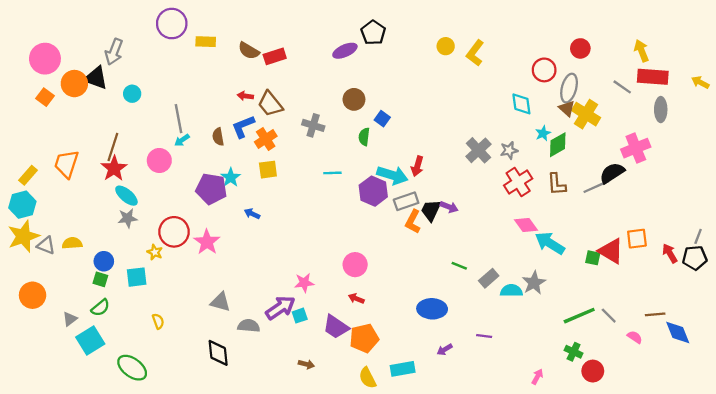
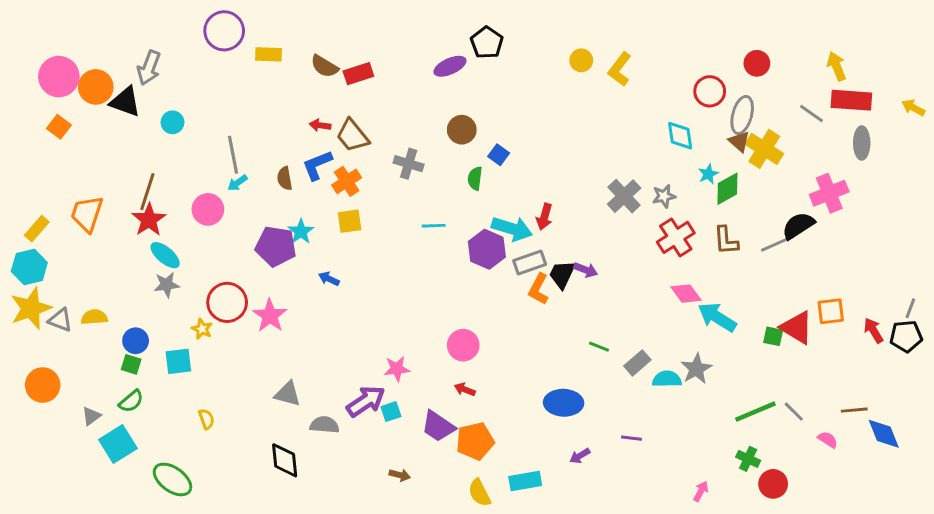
orange circle: (74, 84) -> (96, 87), moved

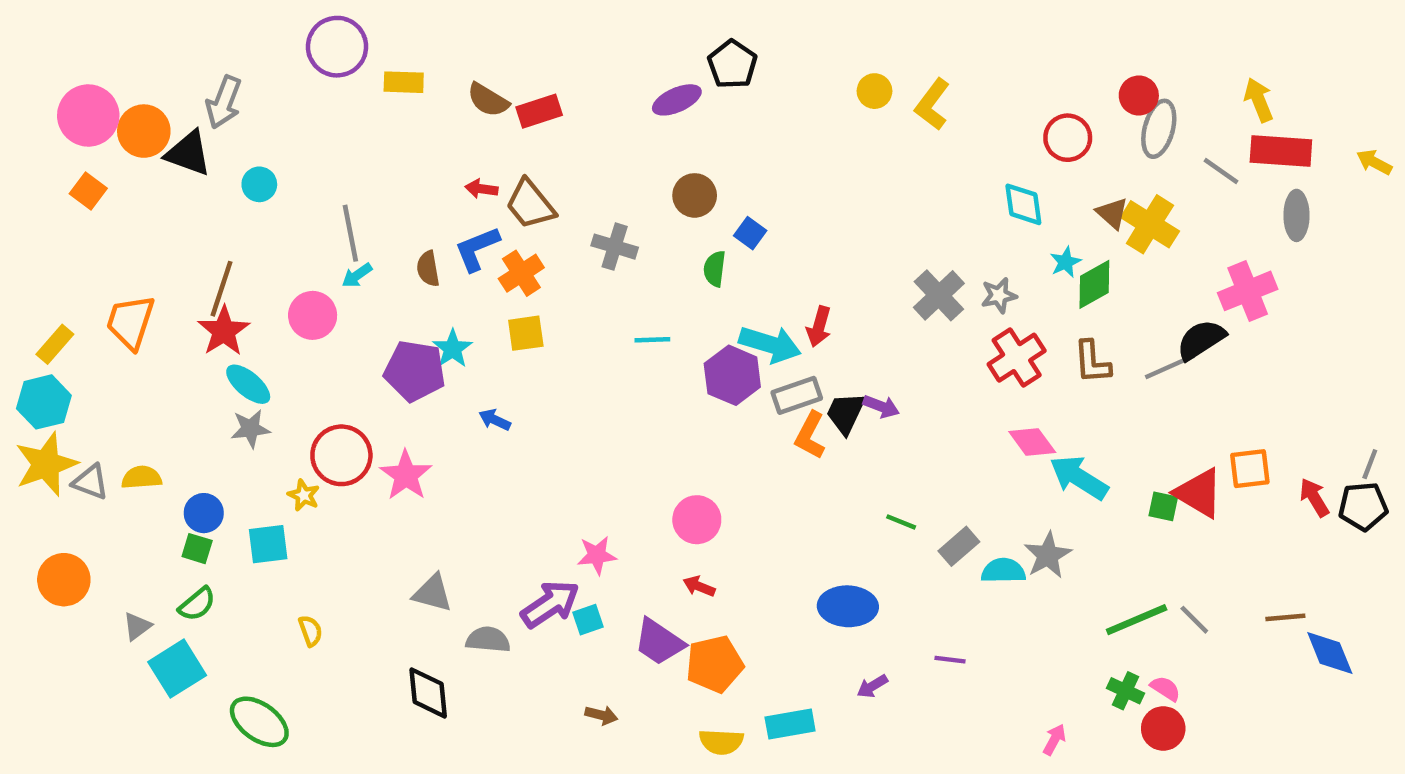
gray ellipse: (742, 115) -> (1159, 129), moved
pink semicircle: (828, 440) -> (1165, 689), moved
yellow semicircle: (479, 493) -> (721, 742), turned -60

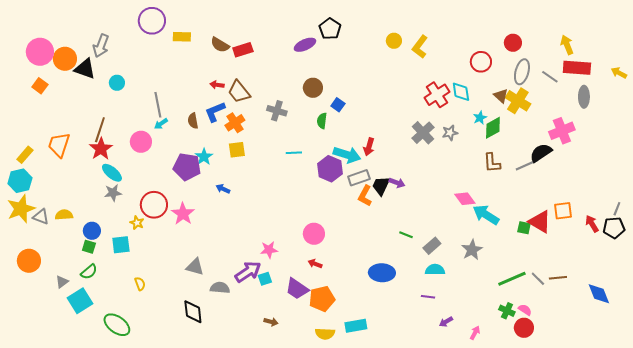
gray ellipse: (1159, 129) -> (522, 72), moved
red cross: (1017, 358) -> (437, 95), moved
cyan semicircle: (1003, 571) -> (435, 270), moved
brown line: (1285, 617) -> (558, 278), moved
purple arrow: (872, 686) -> (446, 322), moved

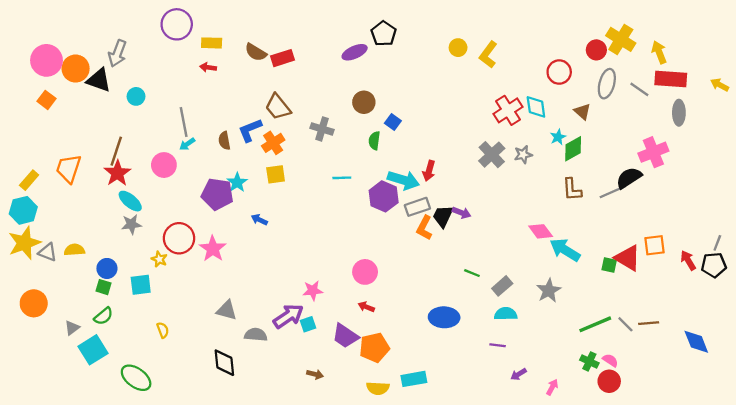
red arrow: (217, 85) -> (208, 67), moved
yellow cross: (518, 101) -> (621, 39), moved

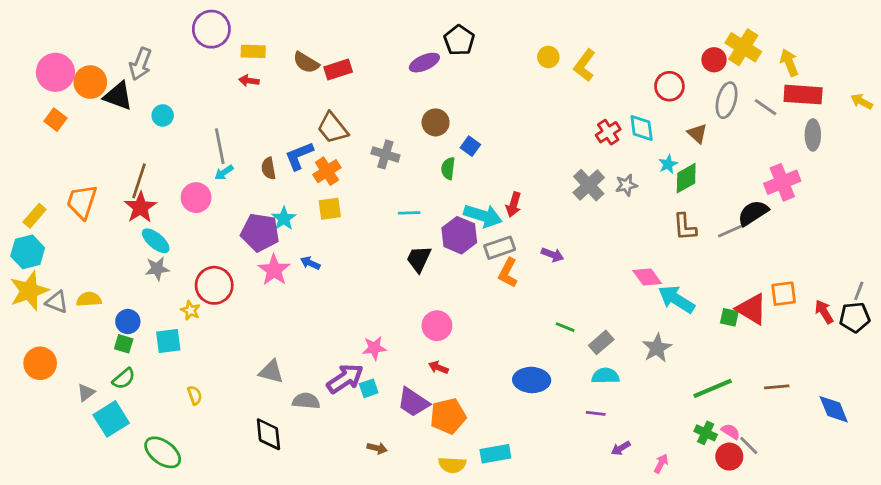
red cross: (508, 110) -> (608, 132), size x0.7
black trapezoid: (443, 216) -> (419, 259), moved
pink star: (213, 249) -> (274, 270), moved
gray line: (625, 324) -> (749, 445), moved

